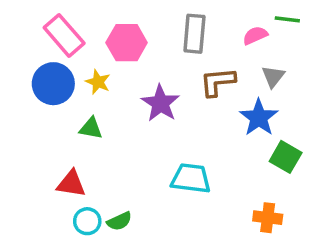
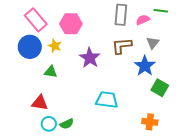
gray rectangle: (194, 34) -> (121, 15), moved

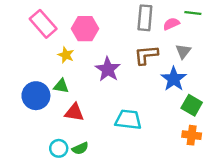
blue circle: (30, 47) -> (36, 96), moved
red triangle: (40, 103) -> (74, 112), moved
orange cross: (150, 122) -> (192, 135), moved

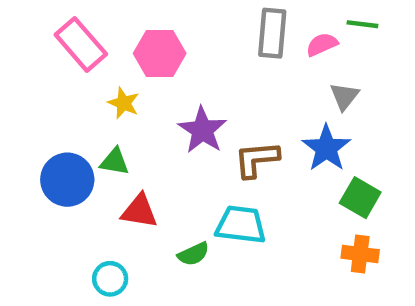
brown L-shape: (146, 55) -> (257, 159), moved
green semicircle: (80, 148) -> (193, 254), moved

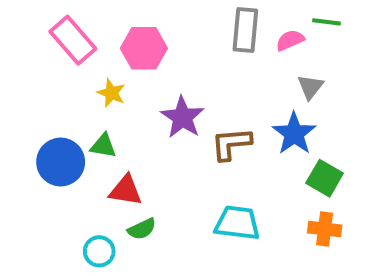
cyan trapezoid: (241, 225) -> (237, 223), moved
green semicircle: (193, 254) -> (142, 229), moved

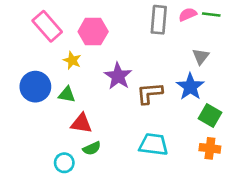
pink semicircle: (290, 40) -> (188, 14), moved
blue circle: (61, 162) -> (35, 87), moved

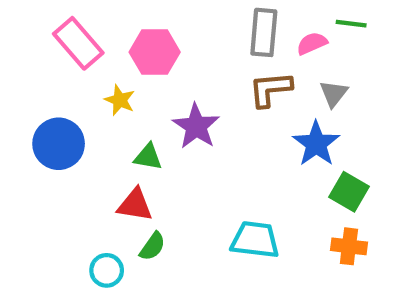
pink semicircle: (188, 14) -> (312, 43), moved
brown L-shape: (150, 93) -> (270, 89), moved
green triangle: (67, 95) -> (148, 157), moved
green semicircle: (92, 148) -> (152, 246), turned -30

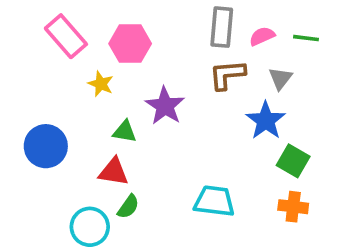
green line: (351, 24) -> (306, 38), moved
blue circle: (59, 144) -> (46, 146), moved
cyan circle: (107, 270) -> (90, 227), size x1.4

